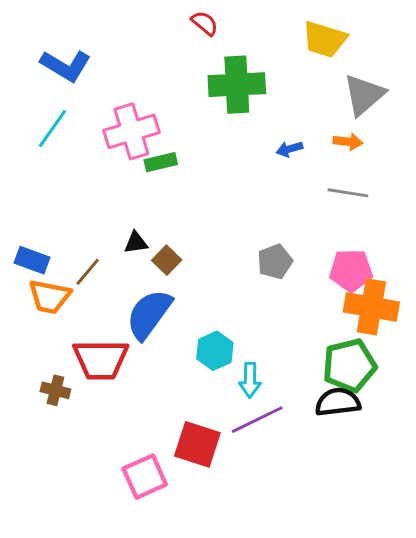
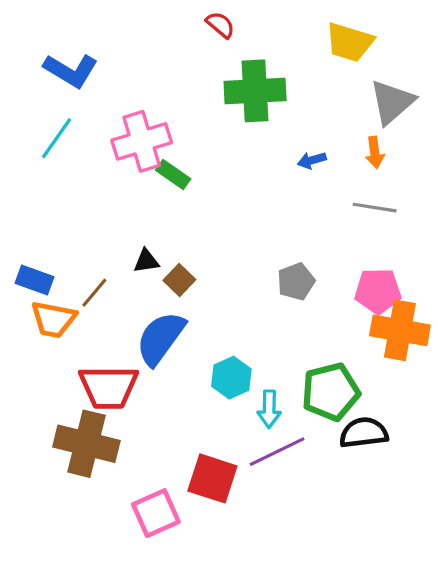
orange arrow: (348, 142) -> (375, 152), turned 76
green rectangle: (161, 162) -> (173, 174), turned 48
green pentagon: (349, 365) -> (331, 392), moved
brown cross: (55, 390) -> (86, 444), moved, size x2.0

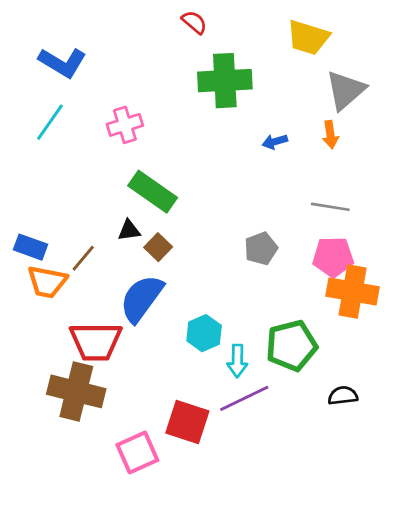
pink cross: (142, 141) -> (125, 125), size x0.7
green rectangle: (173, 174) -> (153, 192), moved, size x1.6
gray line: (375, 208) -> (330, 207), moved
black semicircle: (364, 433) -> (343, 396), moved, size x0.7

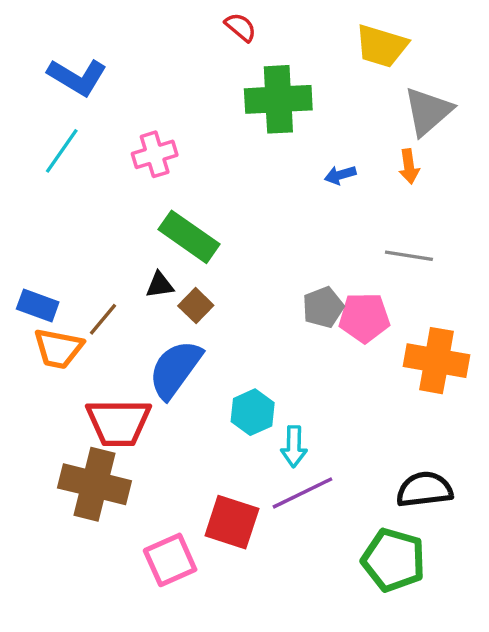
pink pentagon: (333, 257) -> (364, 318), moved
green pentagon: (291, 346) -> (394, 560), moved, turned 30
black semicircle: (343, 396) -> (424, 490), size x1.5

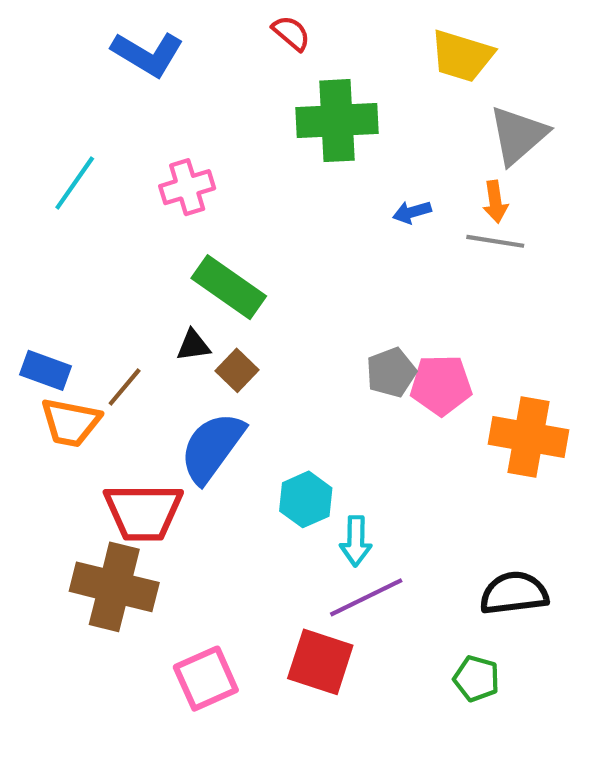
blue L-shape: (77, 77) -> (148, 54), moved
gray line: (409, 256) -> (495, 241), moved
red square: (232, 522) -> (320, 662), moved
green pentagon: (394, 560) -> (476, 679), size x0.6

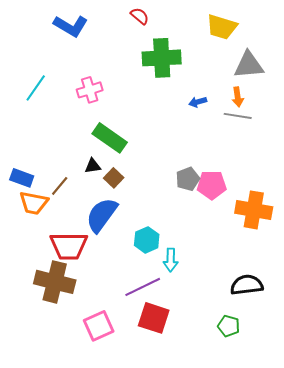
gray triangle: (518, 135) -> (249, 65), turned 36
purple line: (366, 597) -> (143, 287), moved

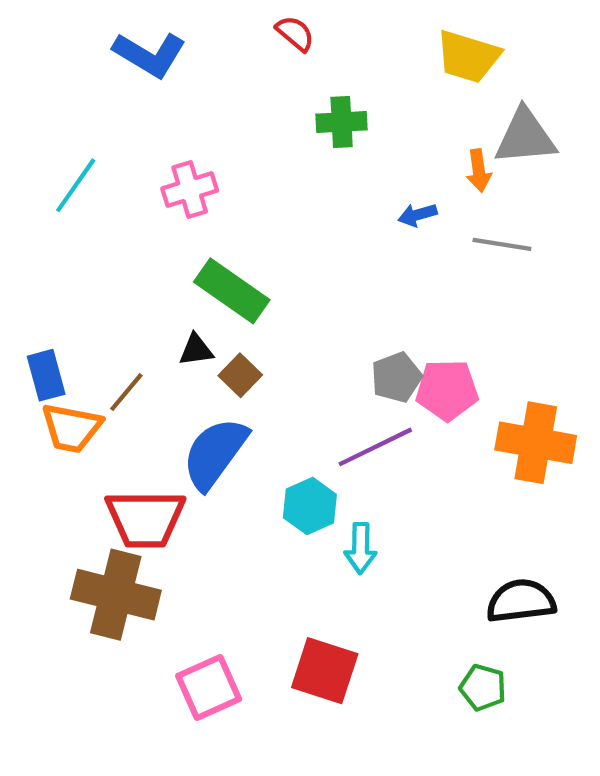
green cross: (162, 58) -> (342, 122), size x0.6
orange arrow: (238, 97) -> (479, 171), moved
blue rectangle: (22, 178) -> (46, 375), turned 55
purple line: (143, 287) -> (375, 447), moved

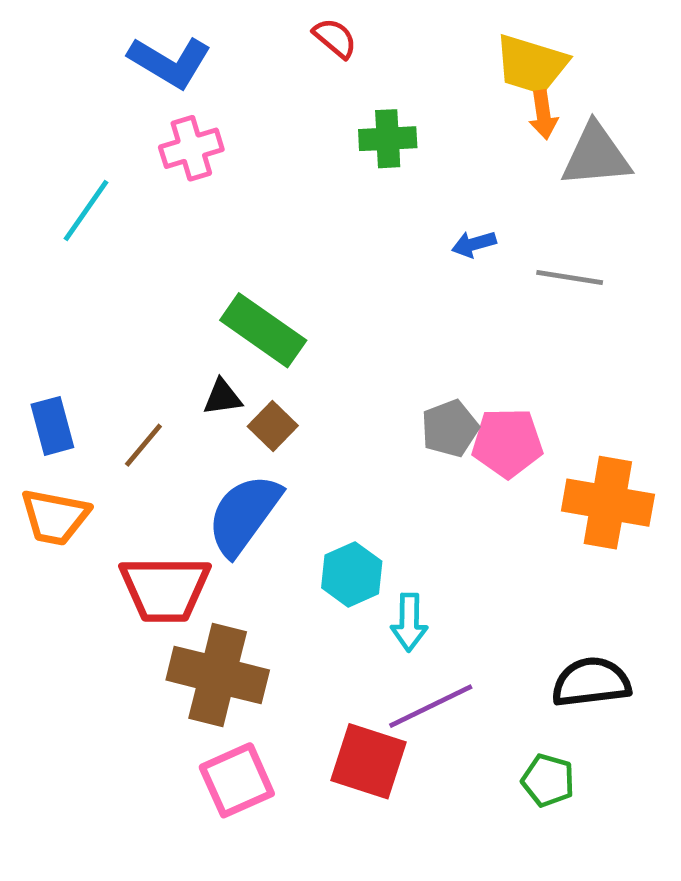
orange arrow: (479, 171) -> (543, 115), moved
pink cross: (190, 190) -> (191, 148), moved
orange trapezoid: (71, 428) -> (55, 517), moved
purple line: (375, 447) -> (431, 706), moved
brown cross: (116, 595) -> (218, 675), moved

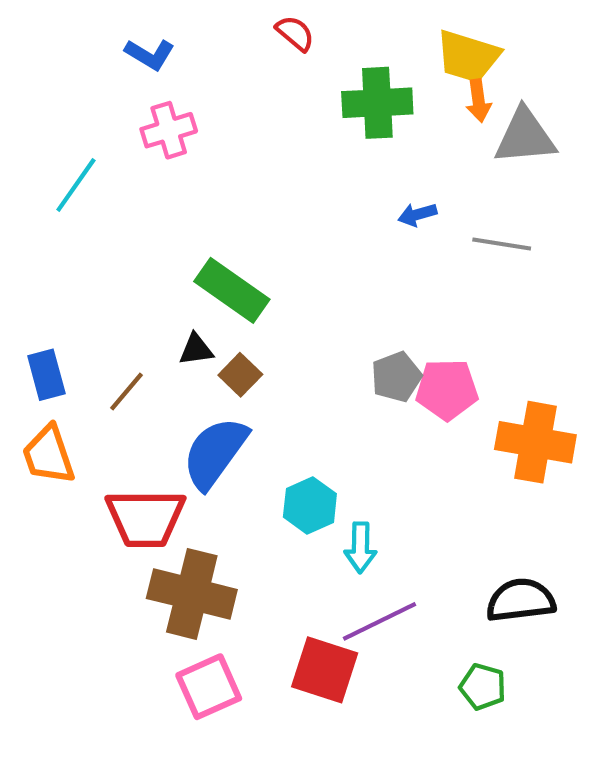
blue L-shape: (170, 62) -> (150, 54), size x0.7
green cross: (388, 139) -> (377, 103), moved, size x1.4
orange trapezoid: (55, 517) -> (48, 455), turned 60

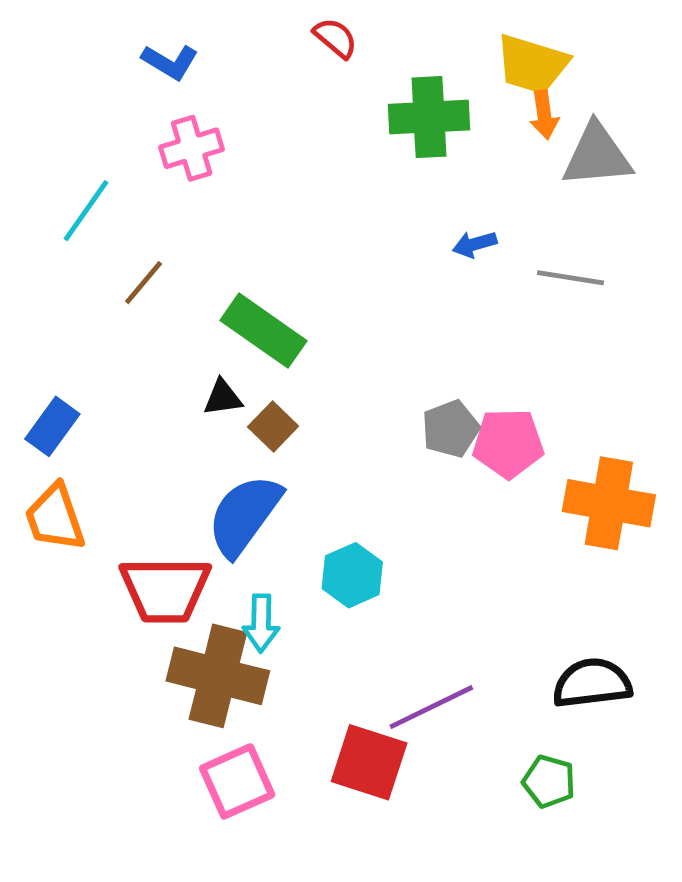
blue rectangle: (46, 375) -> (52, 426), turned 51
brown line: (126, 392) -> (144, 283), moved
cyan arrow: (360, 548) -> (261, 623), moved

